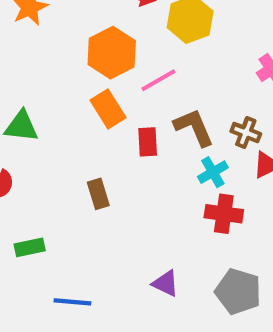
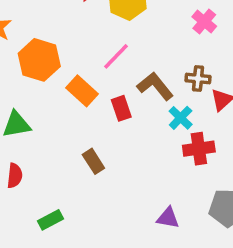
orange hexagon: (112, 53) -> (39, 60), moved

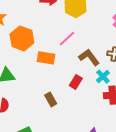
orange rectangle: (82, 91) -> (46, 58), turned -36
red rectangle: (121, 108) -> (76, 82), moved, turned 48

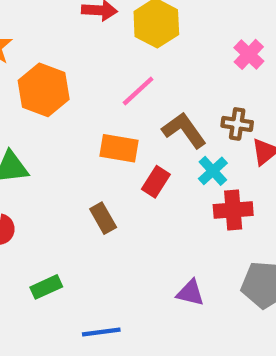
orange rectangle: (46, 58) -> (119, 148), moved

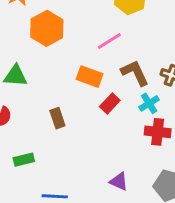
brown rectangle: (103, 218) -> (57, 118), moved

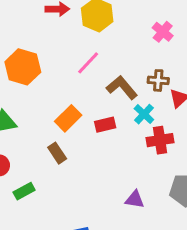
orange rectangle: (90, 77) -> (68, 118), moved, turned -50
red rectangle: (110, 103) -> (105, 125), turned 48
green rectangle: (24, 160) -> (24, 191), moved

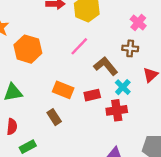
brown cross: (158, 80) -> (130, 48), moved
orange rectangle: (68, 118) -> (63, 90), turned 66
red cross: (160, 140) -> (117, 110), moved

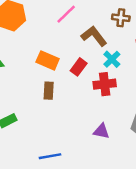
red rectangle: (92, 95) -> (79, 67), turned -42
brown rectangle: (54, 117) -> (49, 91), moved, turned 35

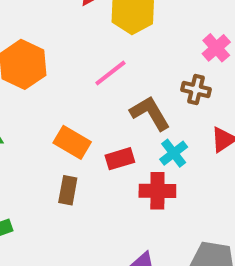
red rectangle: (79, 67) -> (120, 159), turned 30

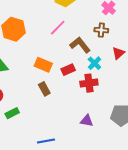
brown rectangle: (68, 190) -> (44, 89), turned -32

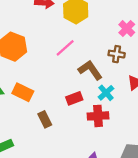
orange rectangle: (43, 65) -> (23, 92), moved

